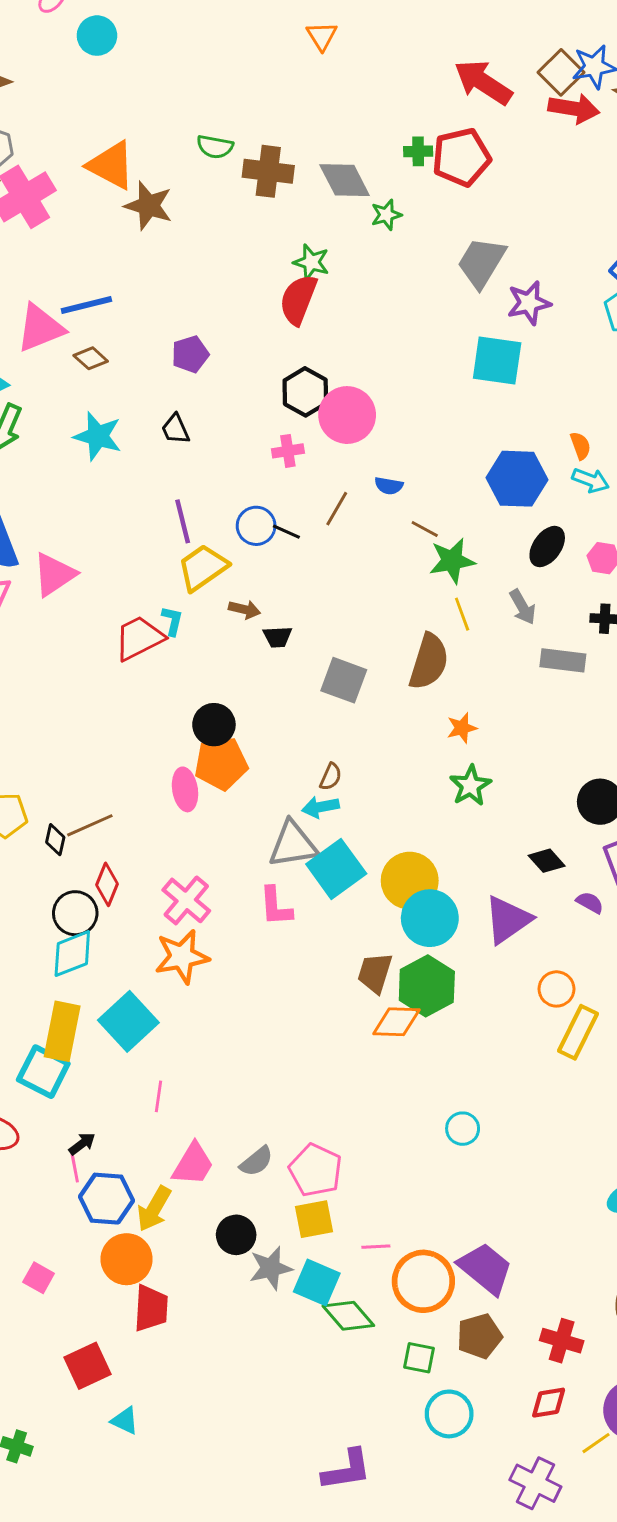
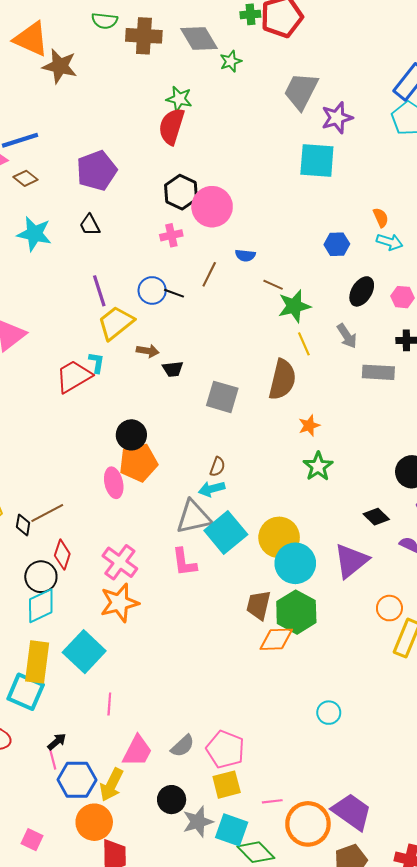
purple pentagon: (190, 354) -> (97, 171), size x1.5
blue hexagon: (517, 479) -> (337, 244), size x0.6

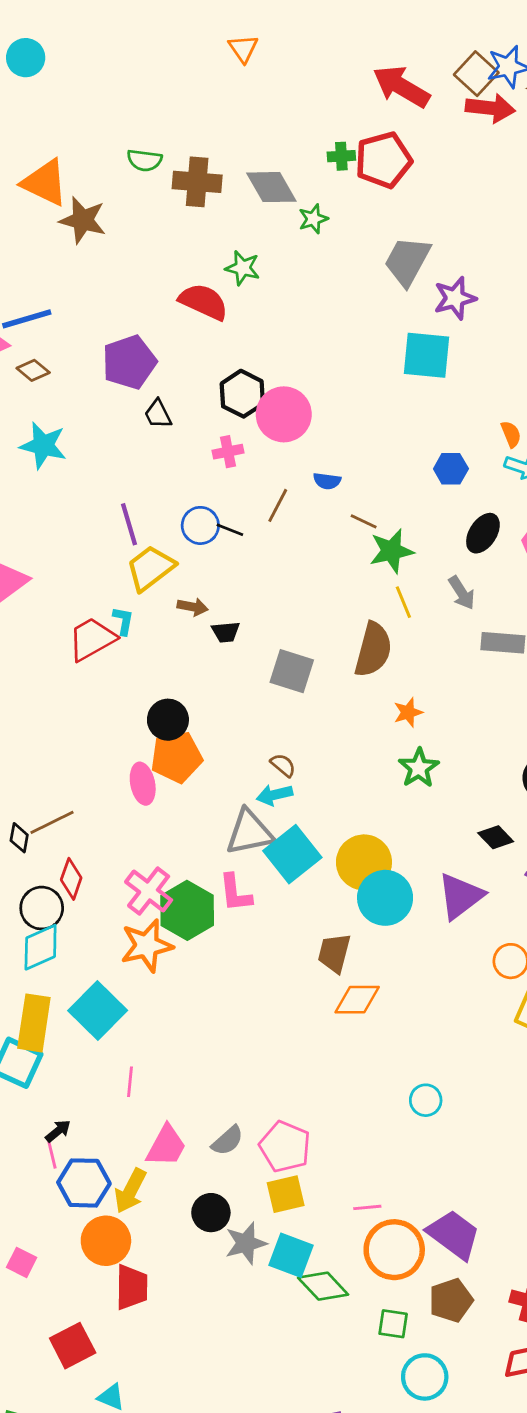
red semicircle: (172, 126) -> (204, 302), moved, turned 96
black trapezoid: (90, 225) -> (158, 414), moved
brown semicircle: (217, 467) -> (283, 765), turned -72
green hexagon: (296, 612) -> (187, 910), moved
pink line: (272, 801) -> (367, 1207), moved

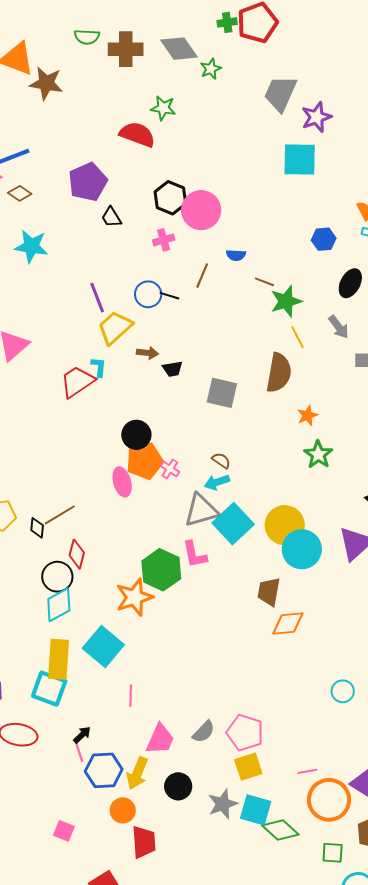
pink cross: (149, 891) -> (170, 469), moved, size x0.6
black circle: (211, 1213) -> (178, 786), moved
orange circle: (106, 1241) -> (123, 810), size x0.7

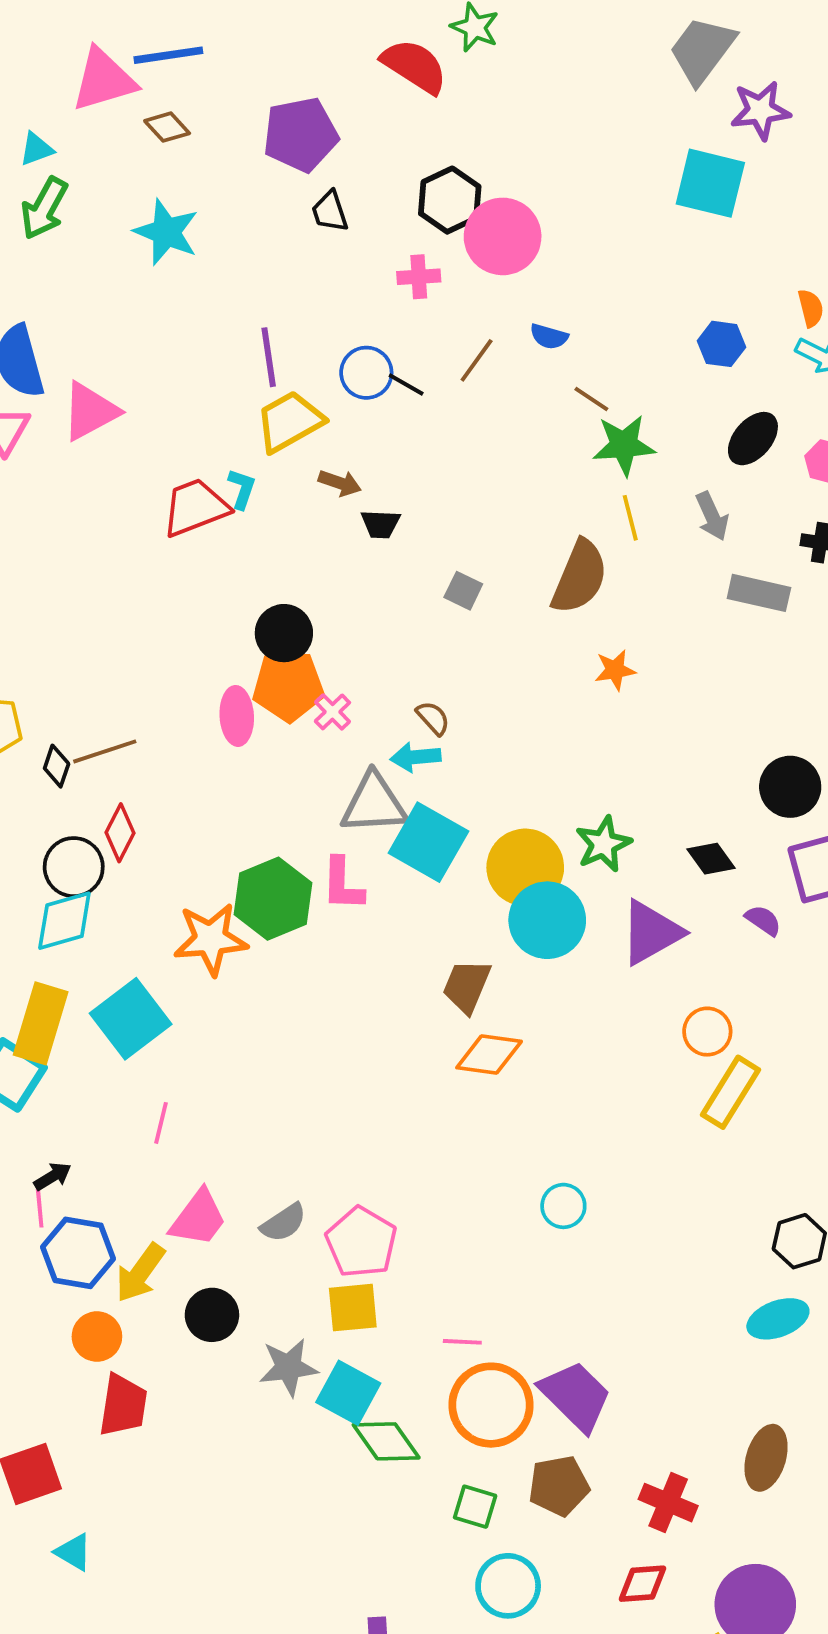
gray square: (222, 393) -> (463, 591), size x0.6
green star: (318, 454) -> (603, 844), moved
cyan square: (233, 524) -> (428, 842), turned -30

